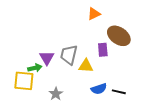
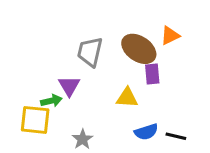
orange triangle: (94, 14) -> (170, 36), moved
brown ellipse: (119, 36) -> (139, 49), moved
gray trapezoid: (69, 55) -> (90, 52), moved

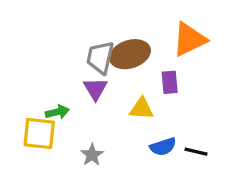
orange triangle: (170, 36) -> (189, 39), size x1.6
brown ellipse: (139, 49) -> (130, 54), moved, turned -52
purple triangle: (69, 86) -> (95, 89), moved

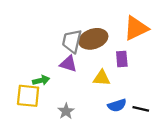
purple triangle: (95, 89) -> (68, 64), turned -42

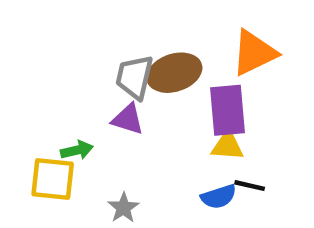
purple rectangle: (122, 59) -> (227, 110), size x1.6
yellow triangle: (102, 78) -> (227, 146), moved
black line: (141, 109) -> (250, 186), moved

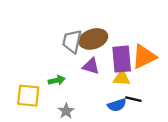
orange triangle: (254, 53) -> (144, 57), moved
purple triangle: (128, 119) -> (91, 66), moved
green arrow: (77, 150) -> (57, 80), moved

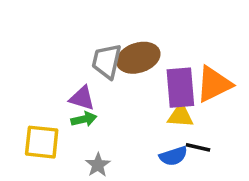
purple triangle: (91, 66) -> (82, 98), moved

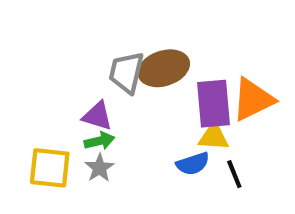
black line: (198, 147) -> (234, 174), turned 55
blue semicircle: (173, 156) -> (193, 164), moved
gray star: (98, 165) -> (99, 168), moved

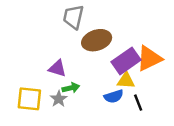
gray trapezoid: (126, 72) -> (73, 17), moved
purple rectangle: (214, 104) -> (126, 61), turned 60
green arrow: (99, 141) -> (71, 88), moved

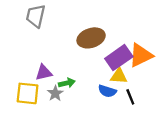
gray trapezoid: (73, 17) -> (36, 16), moved
purple triangle: (57, 68) -> (44, 73), moved, turned -30
blue semicircle: (114, 96) -> (107, 91), turned 36

